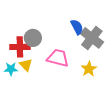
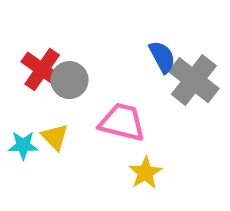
red cross: (20, 47) -> (42, 70), moved, turned 36
yellow star: (89, 69) -> (145, 173), moved

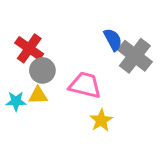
gray circle: (70, 80) -> (42, 70), moved
yellow triangle: (55, 137) -> (38, 95), turned -48

